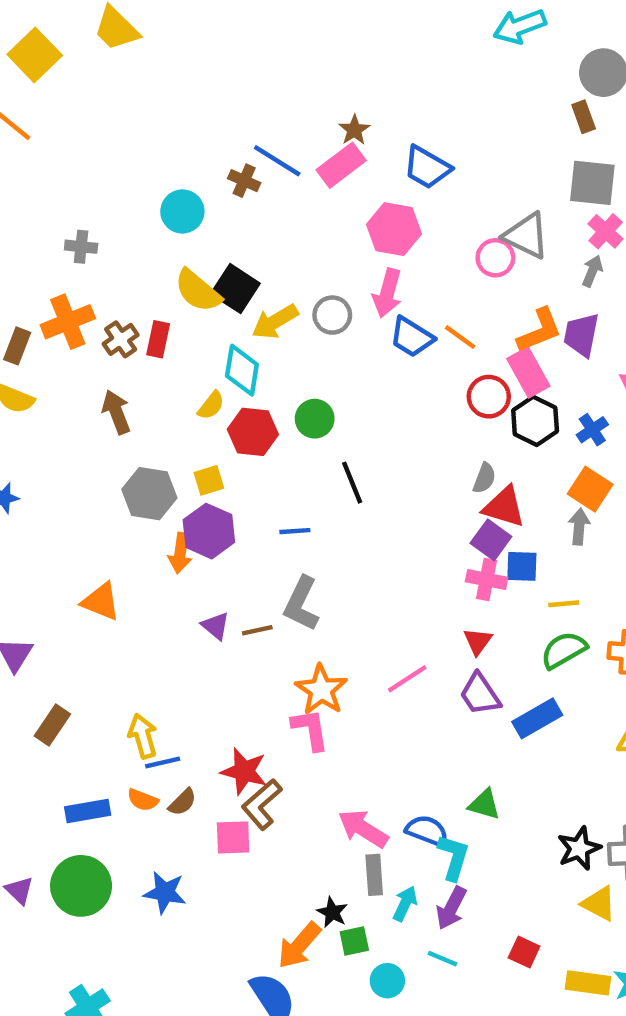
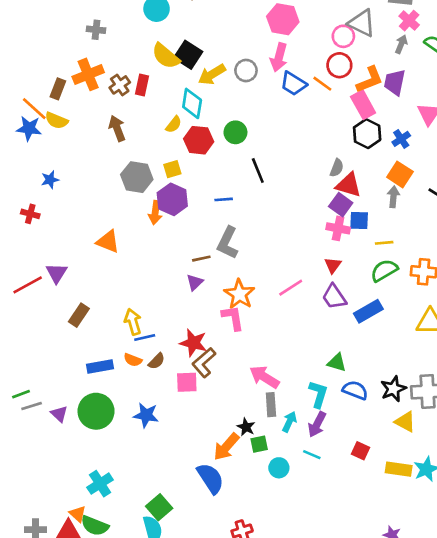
red circle: (489, 397) -> (339, 65), moved
purple triangle: (215, 626) -> (195, 282), moved, turned 36
blue semicircle: (427, 831) -> (355, 390), moved

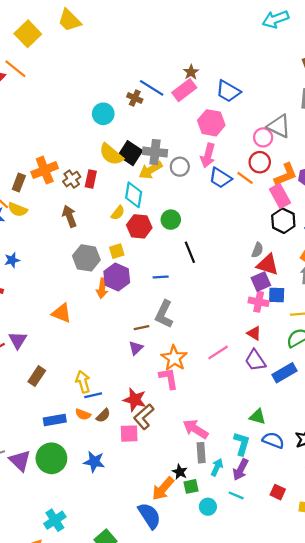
gray cross: (96, 30) -> (155, 152), moved, size x1.5
purple square: (341, 205) -> (261, 282), turned 30
red triangle: (333, 265) -> (254, 333), turned -35
purple triangle: (59, 414) -> (20, 461), size x1.5

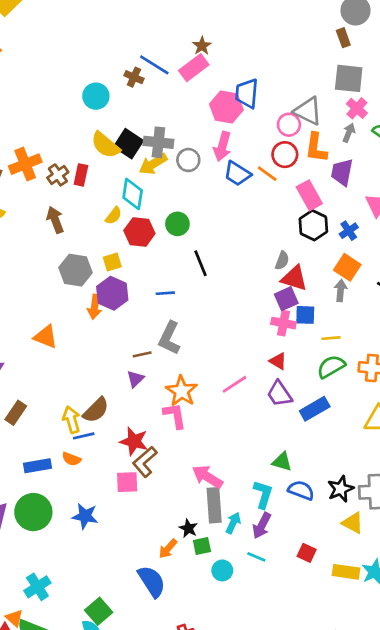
blue trapezoid: (228, 91) -> (247, 93), moved, turned 65
orange L-shape: (286, 175) -> (316, 148), moved, turned 120
brown semicircle: (103, 416) -> (96, 410), moved, size x1.5
gray rectangle: (201, 453) -> (214, 505), size x1.4
orange arrow: (163, 489) -> (168, 549), size x0.7

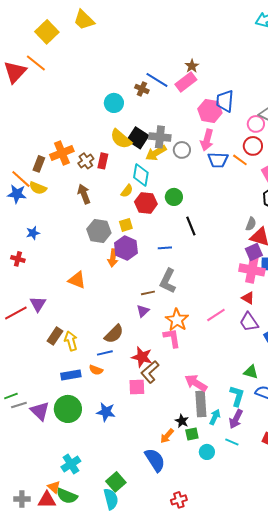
blue trapezoid: (237, 174) -> (218, 160), turned -30
pink cross: (283, 323) -> (252, 270), size x1.4
yellow arrow: (71, 420) -> (71, 341), moved

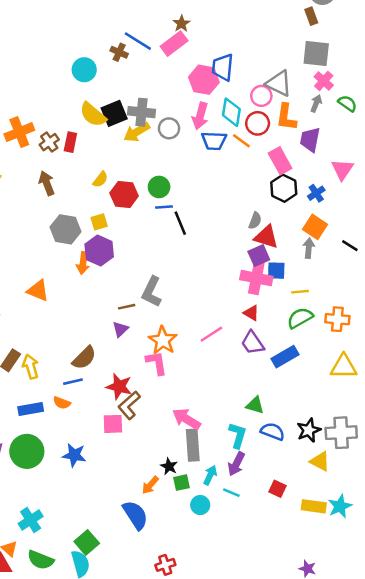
black square: (138, 138) -> (114, 113), turned 35
cyan diamond: (141, 175) -> (231, 112), moved
blue line: (165, 248) -> (164, 207), moved
cyan arrow: (215, 417) -> (210, 475), moved
green semicircle: (67, 496) -> (41, 560), moved

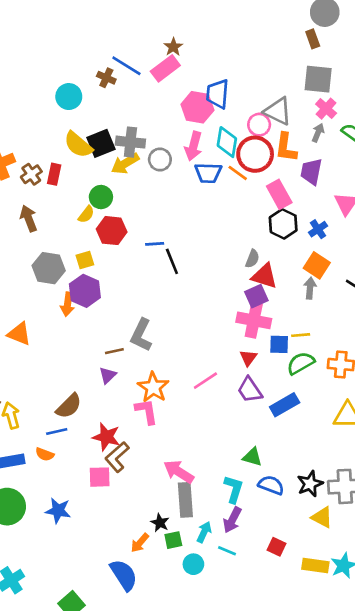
red circle: (258, 123) -> (255, 154), size x1.4
green circle: (159, 187) -> (101, 197), moved
blue square: (276, 271) -> (279, 344), moved
red triangle: (251, 313) -> (248, 358), turned 35

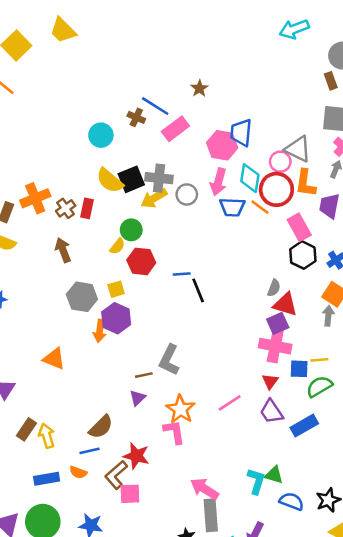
pink rectangle: (165, 68) -> (175, 129), moved
brown L-shape: (117, 457) -> (116, 475), moved
cyan L-shape: (234, 489) -> (256, 481), moved

